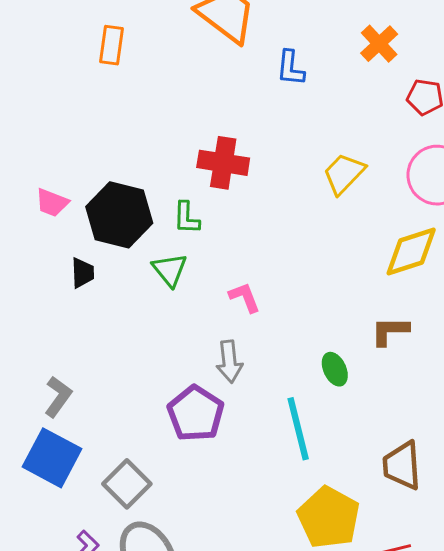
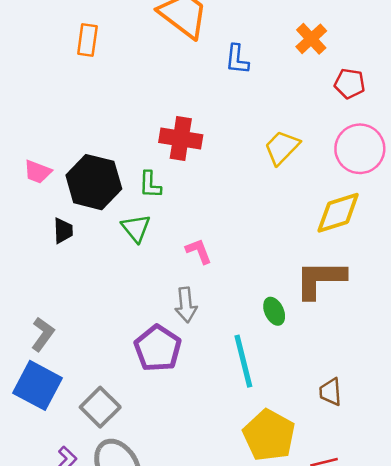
brown L-shape: (390, 331) -> (320, 279), size x1.6
brown trapezoid: (402, 465) -> (330, 392), size x0.7

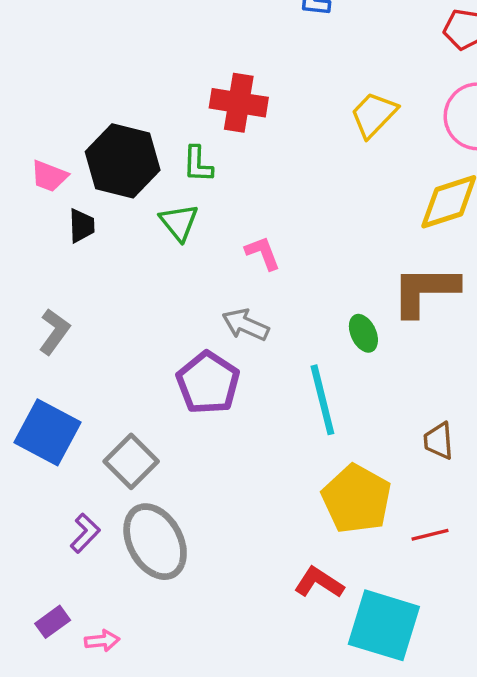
pink trapezoid: (38, 172) -> (49, 176), moved
gray arrow: (186, 305) -> (246, 325), turned 120
gray L-shape: (43, 334) -> (54, 332), moved

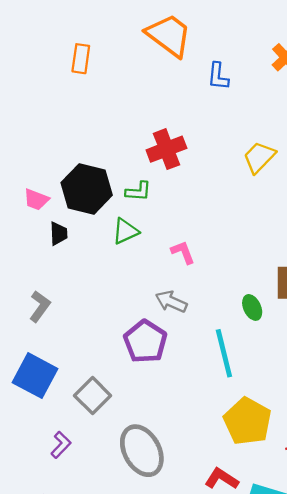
red cross: (239, 103) -> (166, 149), turned -30
green L-shape: (198, 164) -> (138, 191), turned -88
green triangle: (179, 222) -> (125, 231), turned 44
gray ellipse: (155, 542) -> (142, 451), moved

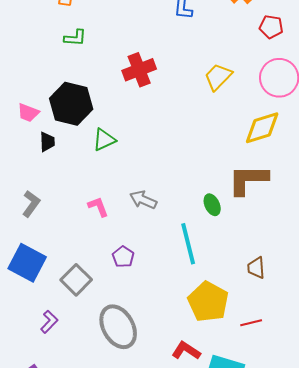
green L-shape: (138, 191) -> (75, 38), moved
pink L-shape: (183, 252) -> (98, 207), moved
purple pentagon: (145, 342) -> (123, 257), moved, size x0.6

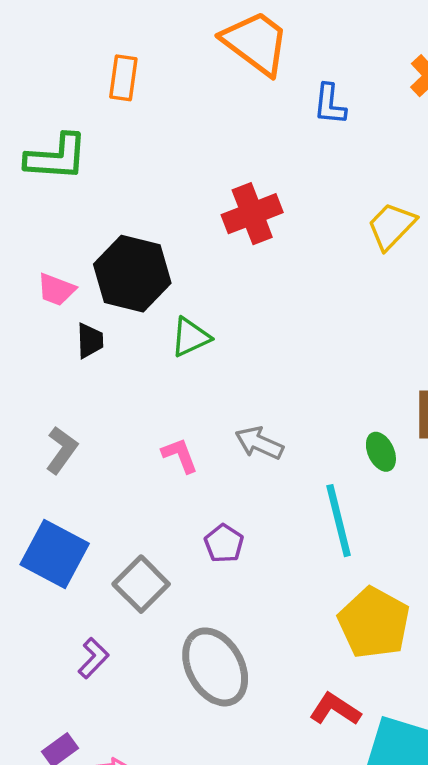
green L-shape: (75, 38) -> (56, 157), moved, size x1.6

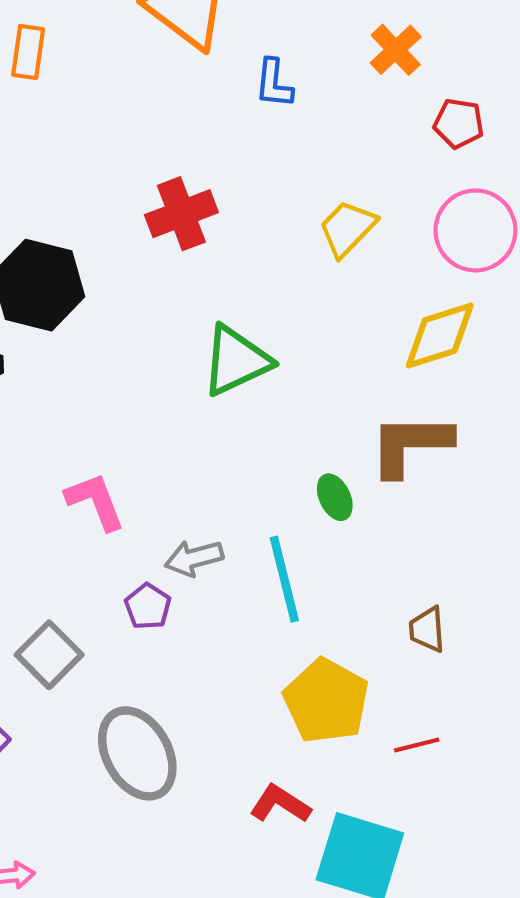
green triangle: (190, 337) -> (236, 361), moved, size x1.5
gray arrow: (259, 443) -> (194, 558), moved, turned -39
pink L-shape: (180, 455) -> (95, 501), size x1.4

